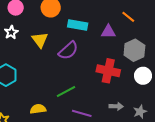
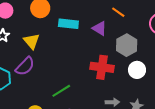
purple triangle: (108, 32) -> (99, 28), turned 35
purple semicircle: (68, 51) -> (25, 66), moved

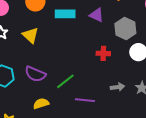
purple semicircle: (25, 66) -> (35, 74), moved, turned 75
red cross: (102, 67) -> (103, 53), size x0.6

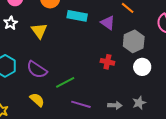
gray arrow: (118, 87) -> (115, 105), moved
yellow semicircle: (41, 104) -> (37, 100), turned 49

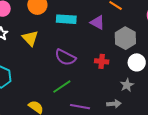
purple semicircle: (37, 70) -> (65, 57), moved
gray star: (139, 103) -> (127, 85), moved

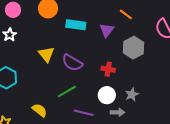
purple triangle: (97, 23) -> (107, 30), turned 35
yellow triangle: (30, 38) -> (46, 54), moved
white circle: (137, 62) -> (107, 95), moved

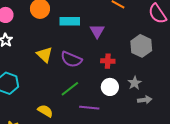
purple triangle: (107, 30) -> (97, 31), moved
gray hexagon: (133, 48) -> (141, 46), moved
gray arrow: (118, 112) -> (145, 100), moved

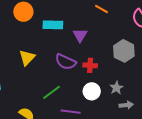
yellow triangle: (45, 55) -> (27, 58), turned 30
purple semicircle: (71, 59) -> (66, 62), moved

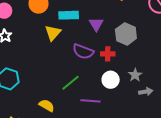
gray hexagon: (124, 51) -> (126, 34), moved
yellow triangle: (27, 58) -> (53, 33), moved

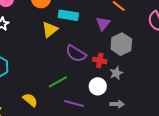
purple triangle: (96, 24) -> (103, 24), moved
gray star: (135, 75) -> (116, 73), moved
gray arrow: (146, 92) -> (117, 104), moved

